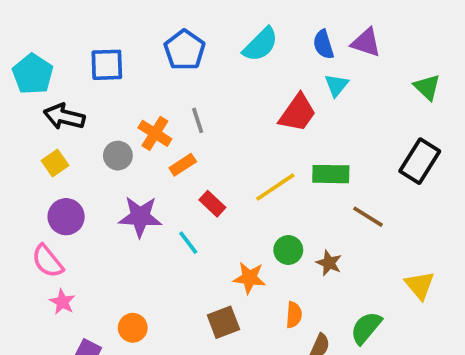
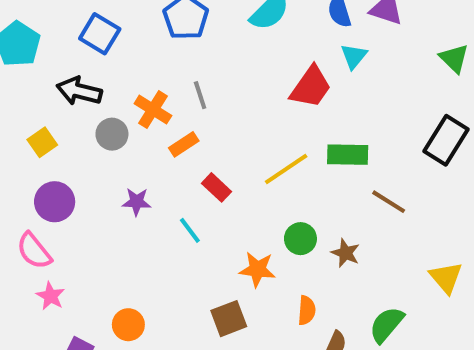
blue square: (107, 65) -> (100, 34), turned 33
black arrow: (64, 117) -> (79, 91), moved
purple star: (140, 217) -> (137, 202), size x0.6

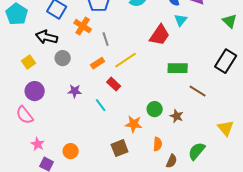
orange cross: (153, 110) -> (83, 26), moved
yellow line: (286, 169) -> (126, 60), moved
pink star: (51, 296) -> (38, 144), moved

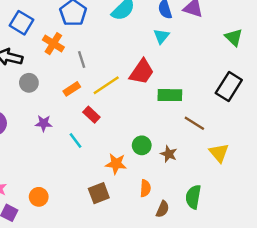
cyan triangle: (181, 20) -> (161, 36), moved
red trapezoid: (160, 35) -> (142, 72), moved
yellow triangle: (226, 128) -> (219, 153), moved
green semicircle: (197, 151) -> (193, 197), turned -30

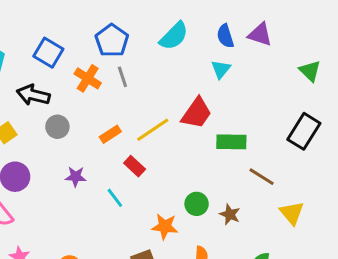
gray line: (82, 59) -> (122, 77), moved

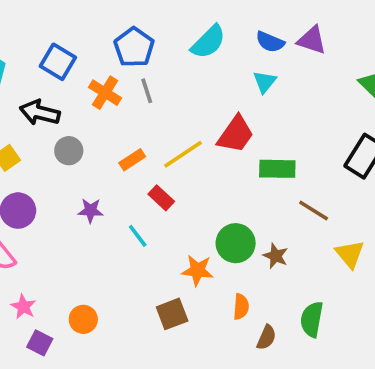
blue semicircle: (225, 36) -> (270, 42), turned -50
green circle: (197, 204) -> (236, 243), size x1.4

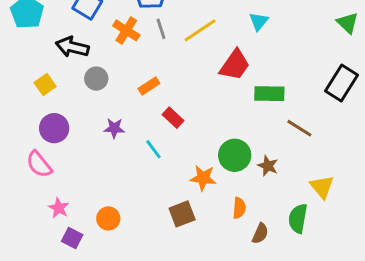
yellow line: (183, 154) -> (200, 30), moved
yellow triangle: (350, 254) -> (322, 187), moved

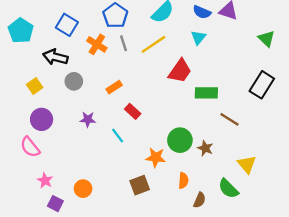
green semicircle: (298, 218) -> (228, 189), turned -55

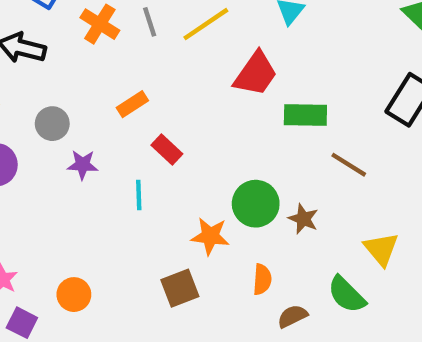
gray circle: (74, 81) -> (52, 124), moved
cyan line: (118, 136) -> (139, 195), turned 35
brown semicircle: (200, 200) -> (292, 316), turned -140

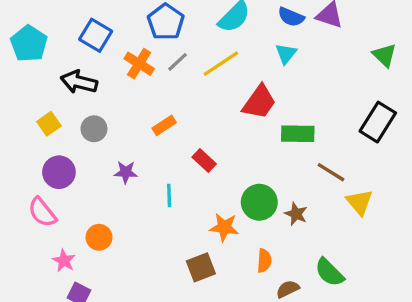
gray line: (150, 22) -> (177, 62), turned 65
gray circle: (52, 124) -> (94, 129), moved
red rectangle: (167, 150) -> (204, 160), moved
yellow triangle: (381, 249) -> (359, 202), moved
orange circle: (74, 295) -> (99, 237), moved

